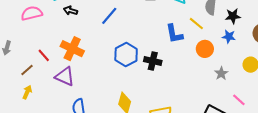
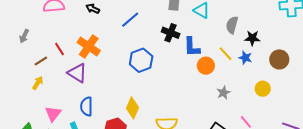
yellow line: (196, 24) -> (225, 54), moved
orange circle: (205, 49) -> (206, 66), moved
black cross: (153, 61) -> (171, 33), moved
gray star: (221, 73) -> (223, 93), moved

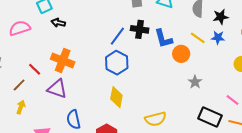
blue line: (130, 20) -> (117, 36), moved
gray star: (223, 93) -> (195, 82), moved
yellow diamond: (133, 108) -> (116, 97), moved

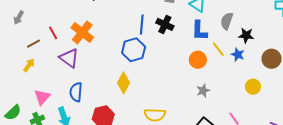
blue line: (117, 36) -> (142, 25), turned -48
blue L-shape: (163, 39) -> (199, 31), moved

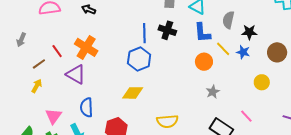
yellow diamond: (123, 83) -> (133, 93), turned 70

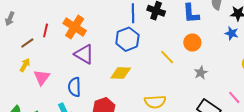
yellow line: (223, 49) -> (167, 57), moved
red line: (57, 51) -> (46, 30), turned 48
purple triangle: (76, 74) -> (84, 54), moved
pink triangle: (53, 116) -> (42, 77), moved

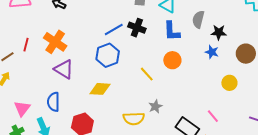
blue line: (133, 13) -> (114, 30), turned 60
gray star: (201, 73) -> (155, 106), moved
pink triangle: (42, 77) -> (22, 108), moved

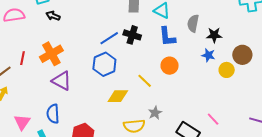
orange cross: (55, 42) -> (51, 54), turned 30
yellow circle: (229, 83) -> (227, 70), moved
yellow diamond: (100, 89) -> (118, 96), moved

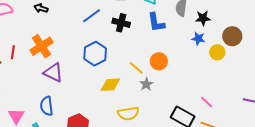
blue line: (109, 38) -> (92, 16), moved
orange circle: (170, 66) -> (159, 61), moved
gray star: (155, 113) -> (146, 84), moved

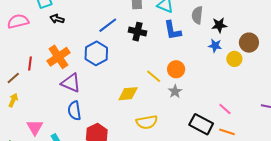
blue hexagon: (95, 54) -> (96, 53), moved
gray star: (146, 84) -> (175, 91), moved
blue semicircle: (47, 106) -> (74, 111), moved

